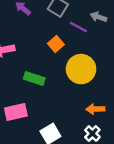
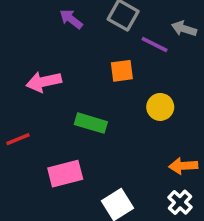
orange square: (56, 44) -> (122, 71), turned 35
yellow circle: (81, 69) -> (160, 107), size x0.6

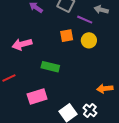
yellow circle: (160, 107) -> (89, 40), moved
white cross: (180, 202) -> (90, 110), moved

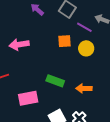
green rectangle: (50, 67) -> (55, 81), moved
orange arrow: (105, 89) -> (84, 88), moved

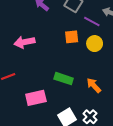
orange arrow: (84, 88) -> (94, 85), turned 49

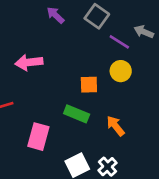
orange square: (72, 37) -> (89, 85), moved
pink rectangle: (36, 98) -> (38, 137), turned -66

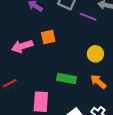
yellow circle: (121, 71) -> (95, 54), moved
orange square: (89, 85) -> (48, 37), moved

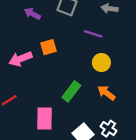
purple line: (88, 17) -> (93, 34), moved
green rectangle: (67, 78) -> (71, 91), turned -60

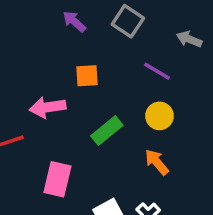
pink arrow: (20, 59) -> (48, 107), moved
green rectangle: (71, 91) -> (107, 131), moved

